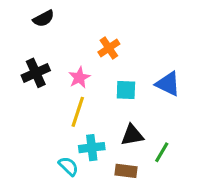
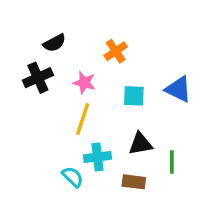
black semicircle: (44, 18) -> (54, 43), moved
pink star: (79, 78) -> (84, 83), turned -30
green line: (162, 152) -> (172, 162), turned -30

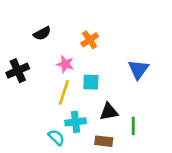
black cross: (38, 78) -> (18, 71), moved
blue triangle: (178, 89) -> (138, 69), turned 40
cyan square: (134, 96) -> (91, 82), moved

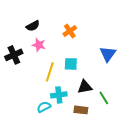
pink star: (65, 64) -> (39, 45), moved
green line: (133, 126) -> (104, 98), turned -32
cyan semicircle: (56, 137) -> (44, 107), turned -72

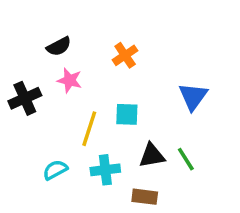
green line: (104, 98) -> (186, 159), moved
cyan semicircle: (44, 107) -> (55, 170), moved

